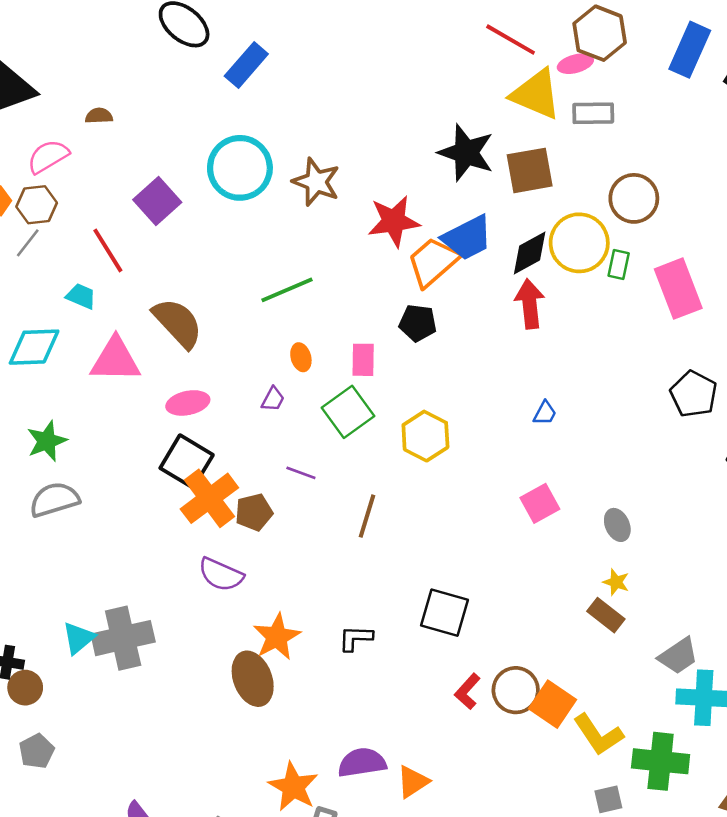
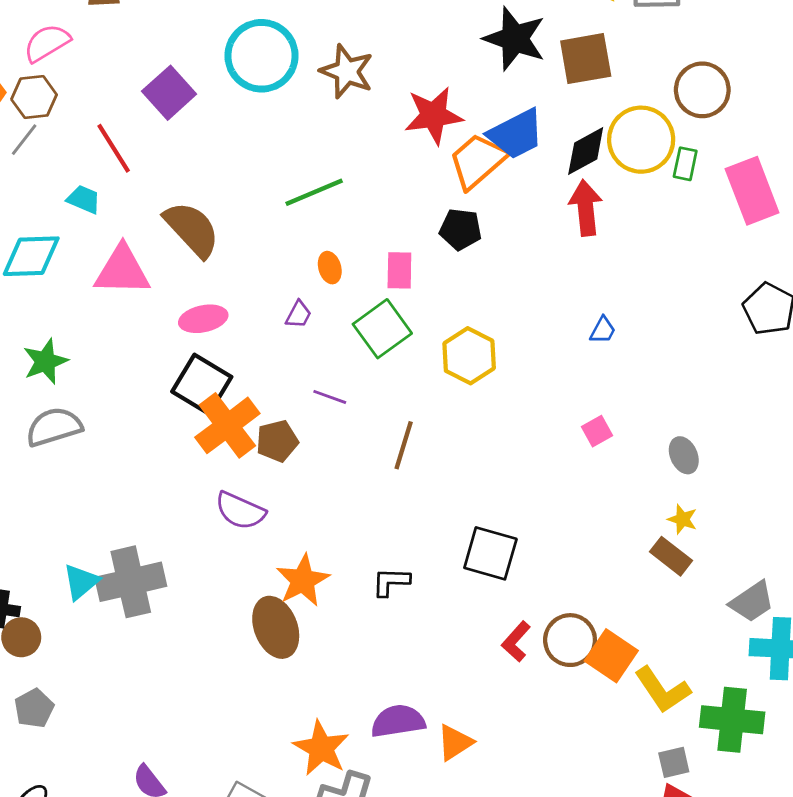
pink square: (540, 503) -> (597, 431), size x0.7

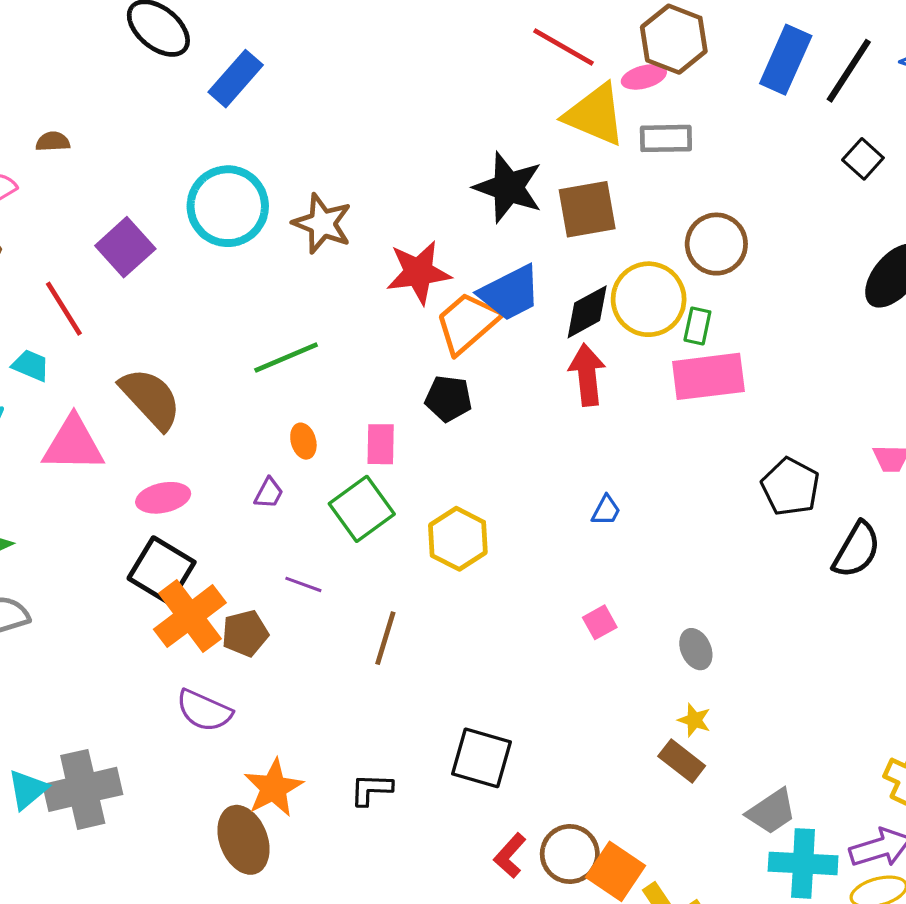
pink rectangle: (752, 191) -> (708, 376), moved, turned -76

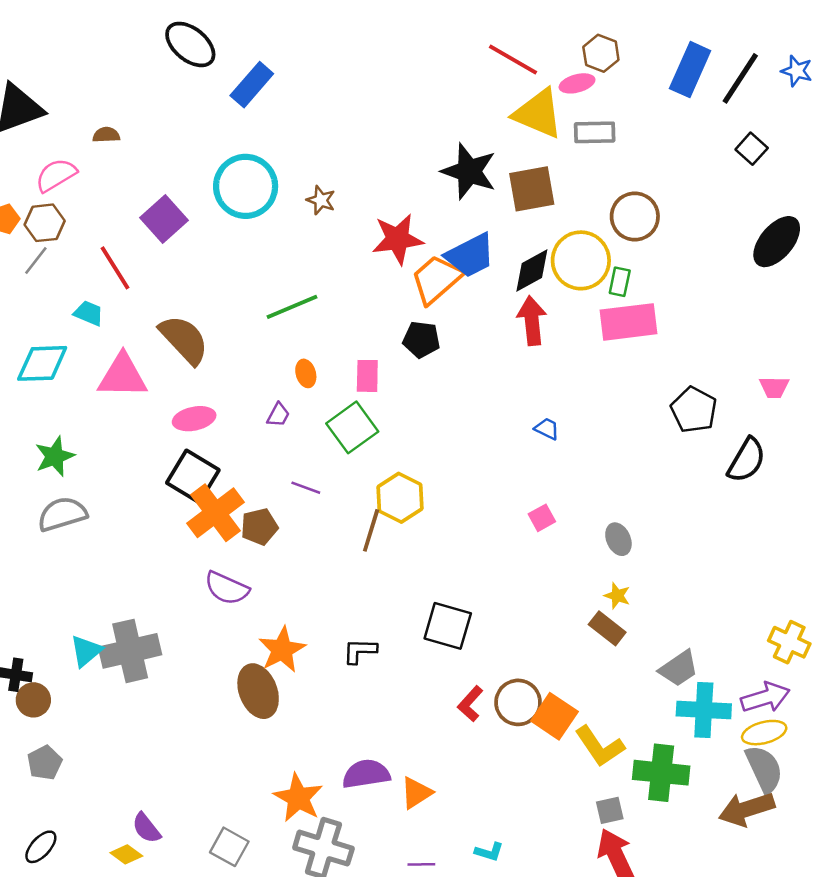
brown hexagon: (674, 39) -> (601, 53), size x0.7
brown star: (322, 224) -> (321, 200), size x0.6
blue trapezoid: (606, 510) -> (547, 429), turned -92
yellow hexagon: (458, 539) -> (400, 498), moved

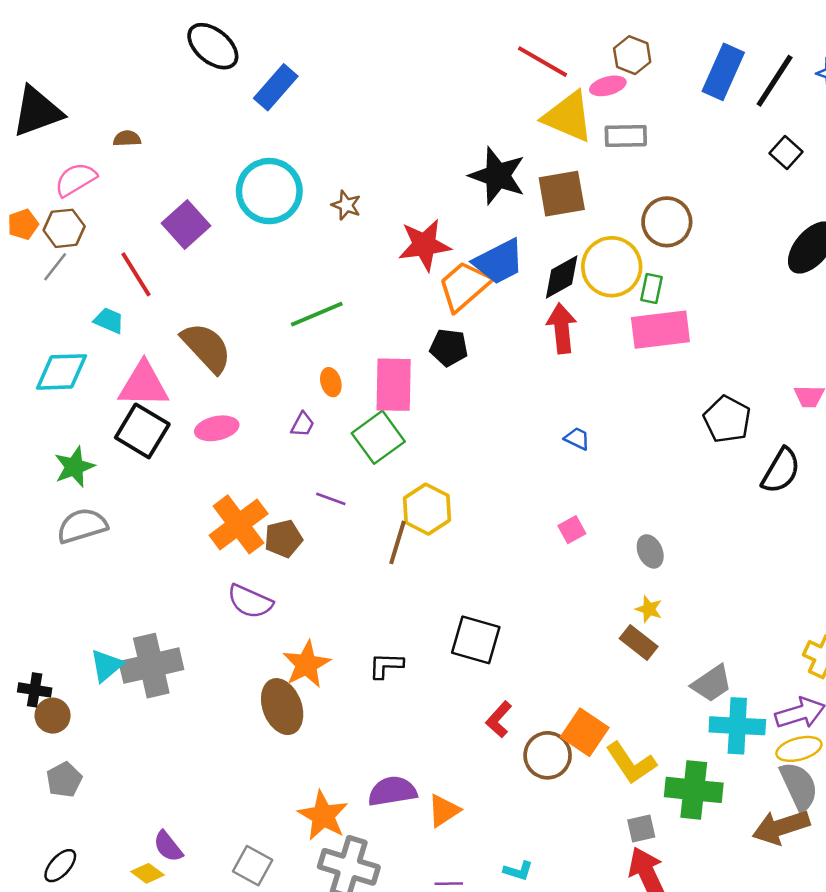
pink rectangle: (367, 376) -> (394, 385), size x1.6
black square: (193, 476) -> (142, 431), moved
brown circle: (518, 702) -> (548, 755), moved

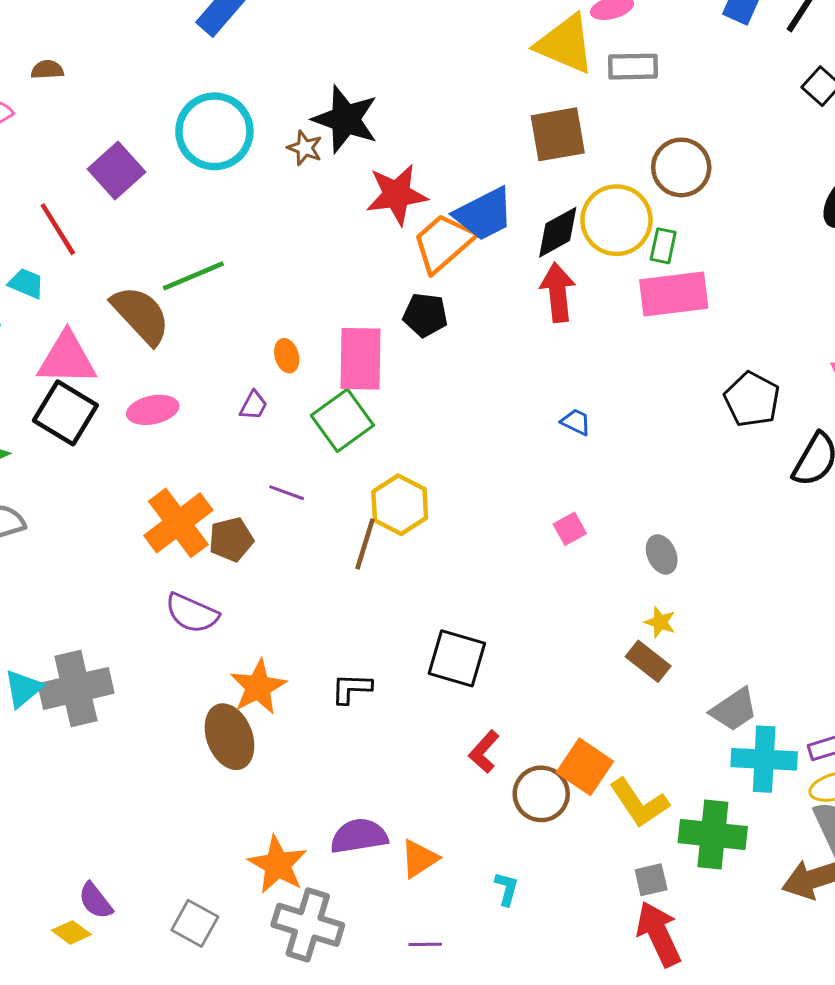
black star: (498, 176) -> (345, 119), moved
green line: (317, 314) -> (193, 276), moved
cyan L-shape: (518, 871) -> (507, 889), moved, turned -92

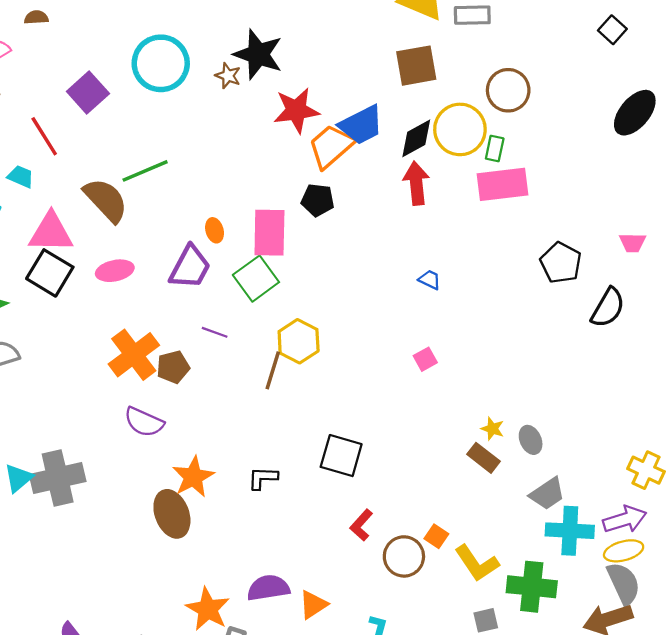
purple trapezoid: (254, 405) -> (190, 267), size x2.0
gray ellipse: (662, 554) -> (531, 440), moved
orange square: (585, 767) -> (436, 536), size x0.6

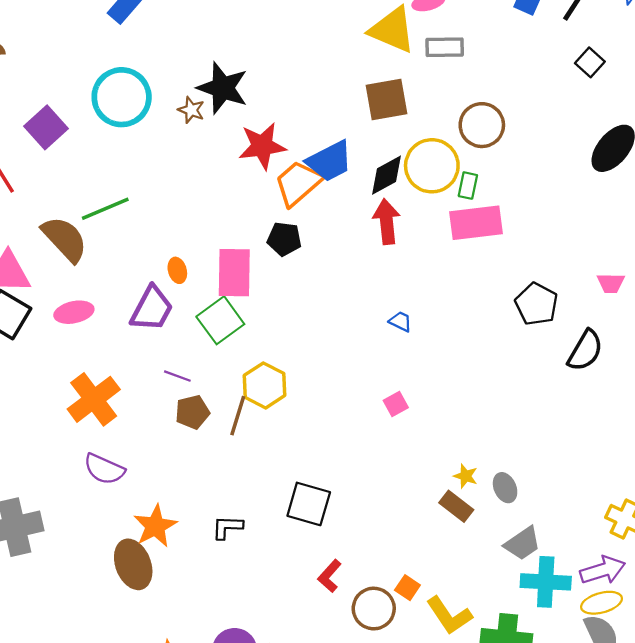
brown pentagon: (173, 367) -> (192, 412), moved

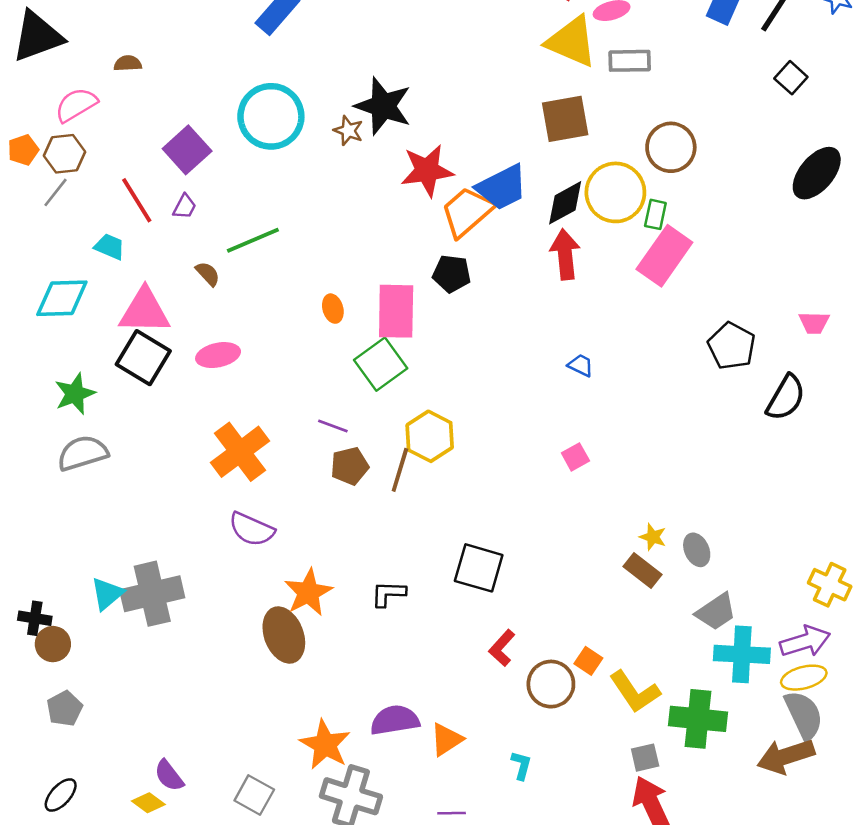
pink rectangle: (476, 223) -> (664, 256), turned -48
brown semicircle: (65, 239) -> (208, 274), size x0.5
purple trapezoid: (152, 309) -> (184, 207), moved, size x0.5

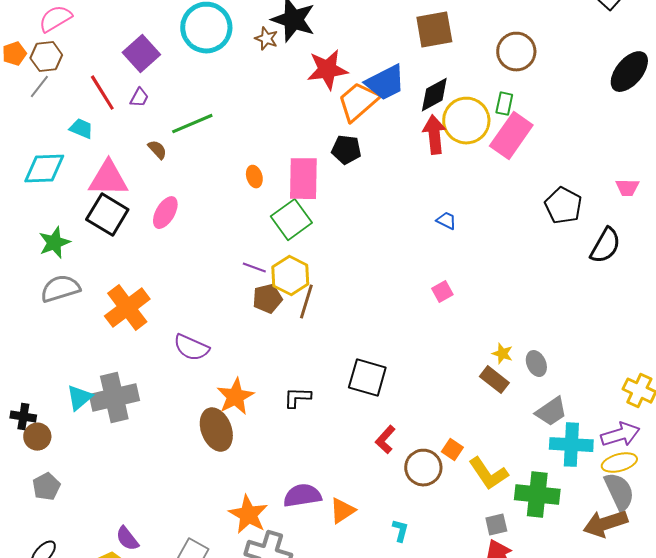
yellow circle: (615, 192) -> (466, 121), moved
pink ellipse: (218, 355) -> (165, 213), turned -48
yellow hexagon: (430, 436) -> (290, 276), moved
orange cross: (240, 452) -> (127, 308), moved

